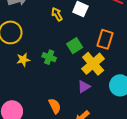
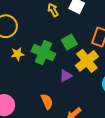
green cross: (49, 57) -> (43, 53), size x1.6
purple triangle: (84, 87) -> (66, 76), moved

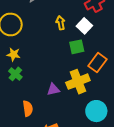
green square: (69, 42) -> (77, 47), moved
green cross: (43, 53) -> (15, 74), moved, size x0.6

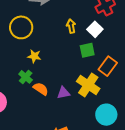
yellow star: (14, 54) -> (34, 56), moved
yellow cross: (78, 82) -> (88, 85), turned -35
orange semicircle: (28, 109) -> (41, 89), moved, turned -49

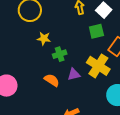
green cross: (26, 77) -> (60, 54), moved, turned 32
orange semicircle: (41, 89) -> (52, 80), moved

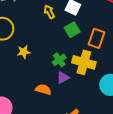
green cross: (60, 54) -> (59, 60), moved

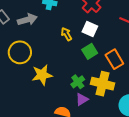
orange rectangle: (97, 38) -> (114, 59), turned -48
yellow star: (24, 52) -> (42, 75), size x1.5

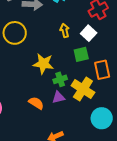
yellow star: (42, 75) -> (43, 64), moved

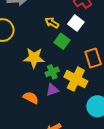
yellow arrow: (65, 31) -> (52, 23), turned -40
green square: (81, 54) -> (62, 41), moved, turned -35

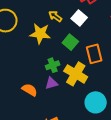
green square: (62, 41) -> (70, 42), moved
yellow star: (34, 58) -> (40, 34), moved

